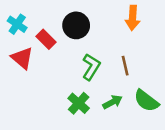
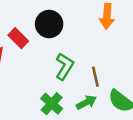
brown line: (125, 66) -> (95, 77), moved

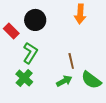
green L-shape: (65, 66) -> (30, 53), moved
green cross: (52, 104) -> (24, 78), moved

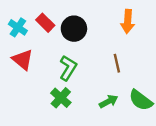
red rectangle: (11, 31) -> (45, 23), moved
brown line: (71, 61) -> (117, 63), moved

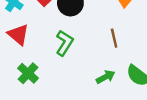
green cross: (61, 98) -> (28, 73), moved

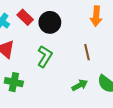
green cross: (28, 73) -> (14, 82), turned -30

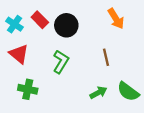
orange arrow: (96, 16) -> (116, 19), turned -36

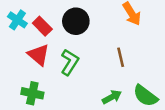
red rectangle: (40, 20) -> (42, 26), moved
red triangle: (19, 54) -> (39, 55), moved

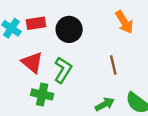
red rectangle: (42, 26) -> (36, 23), moved, turned -54
green cross: (32, 93) -> (42, 94), moved

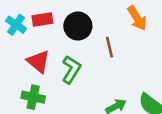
brown line: (113, 65) -> (109, 47), moved
green cross: (42, 94) -> (33, 97), moved

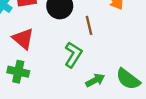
green L-shape: (71, 69) -> (73, 55), moved

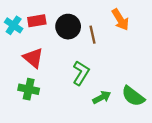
brown line: (89, 25) -> (92, 35), moved

